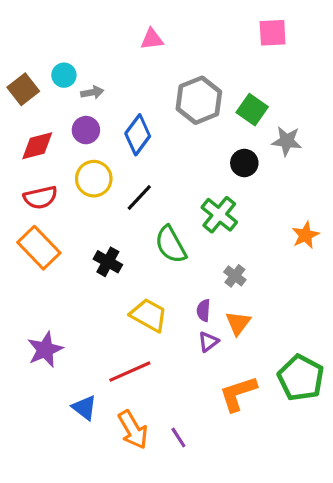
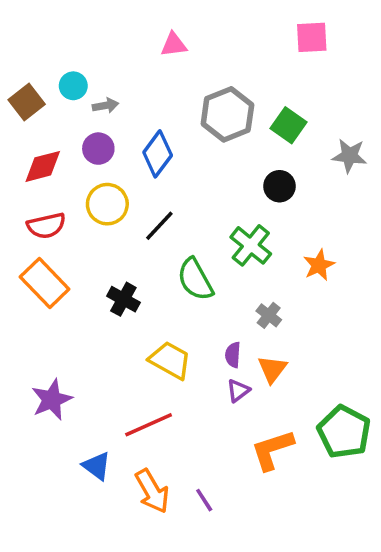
gray star: (287, 141) -> (349, 156), moved
orange star: (305, 235) -> (319, 265), moved

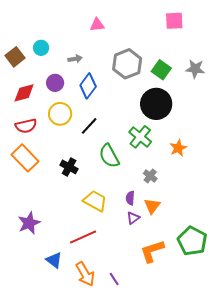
gray arrow: (106, 106) -> (75, 59), moved
gray star: (349, 156) -> (195, 69), moved
black circle: (279, 186) -> (156, 104), size x1.8

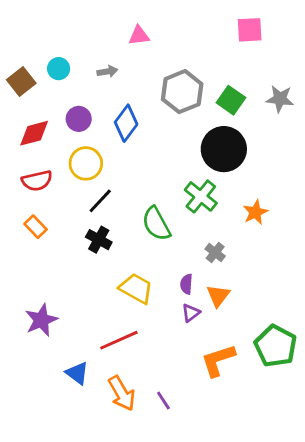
gray arrow: (75, 59) -> (107, 71), moved
black line: (89, 126) -> (100, 201), moved
orange rectangle: (25, 158) -> (36, 227), size x0.6

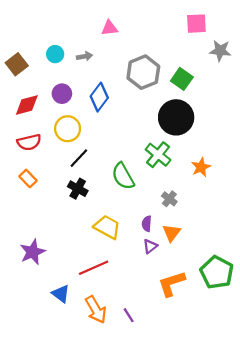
cyan circle: (59, 69) -> (55, 54), moved
gray star: (280, 99) -> (220, 51), moved

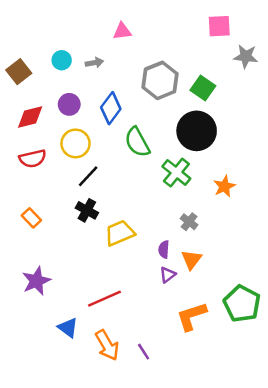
green semicircle: (123, 176) -> (137, 142), moved
orange rectangle: (28, 178) -> (31, 218), moved
yellow trapezoid: (107, 227) -> (120, 233), moved, turned -52

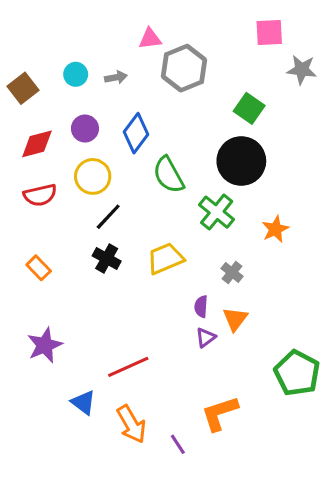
gray hexagon: (160, 80) -> (184, 68), moved
yellow trapezoid: (120, 233) -> (165, 259), moved
orange L-shape: (192, 316) -> (220, 413), moved
purple line: (144, 352) -> (178, 444), moved

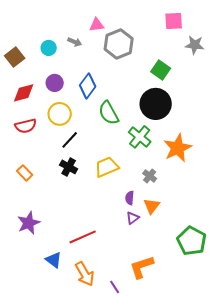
gray arrow: (116, 77) -> (75, 42), moved, turned 32
orange star: (275, 229) -> (178, 148), size x1.6

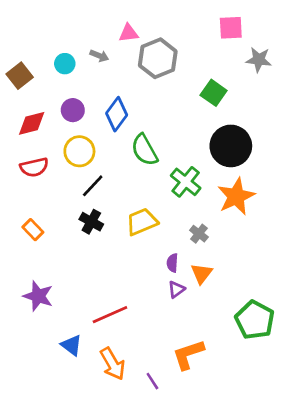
black circle: (156, 104) -> (231, 146), moved
purple star: (29, 223) -> (38, 296), turned -30

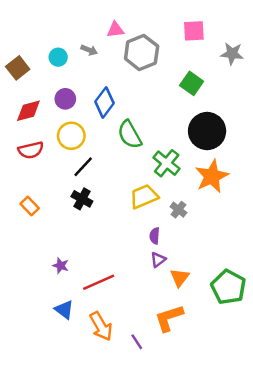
pink square: (231, 28) -> (194, 31), moved
yellow trapezoid: (142, 222) -> (144, 197), moved
orange triangle: (202, 273) -> (180, 278), moved
purple star: (38, 296) -> (61, 266), moved, size x0.6

